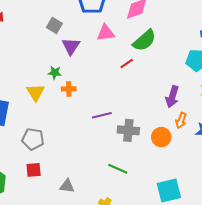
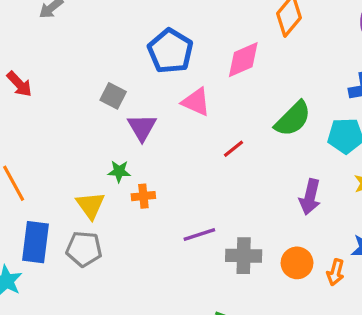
pink triangle: (106, 33) -> (196, 102), turned 36
green semicircle: (144, 40) -> (293, 119), moved
orange arrow: (181, 120) -> (336, 272), moved
gray pentagon: (33, 139) -> (84, 249), moved

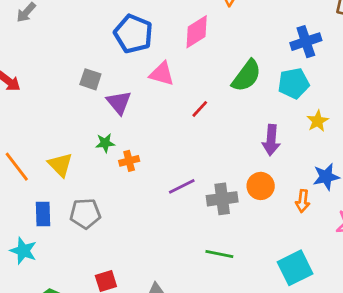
yellow triangle: (90, 205) -> (60, 165), moved
blue rectangle: (35, 242) -> (43, 214), size x0.7
orange circle: (297, 263) -> (261, 186), moved

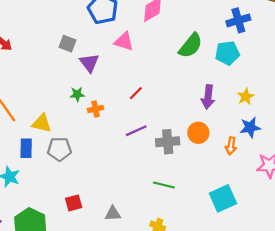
red line: (200, 109) -> (136, 93), moved
yellow star: (318, 121) -> (246, 97), moved
yellow triangle: (60, 165) -> (42, 123), moved, turned -35

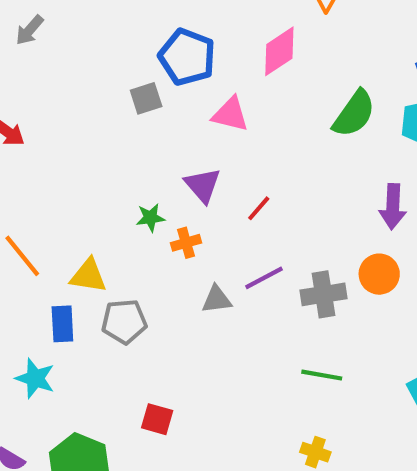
gray square: (68, 44) -> (146, 98), moved, turned -35
purple triangle: (89, 63) -> (203, 185), moved
red square: (74, 203) -> (157, 419), turned 35
gray triangle: (113, 214) -> (217, 299), moved

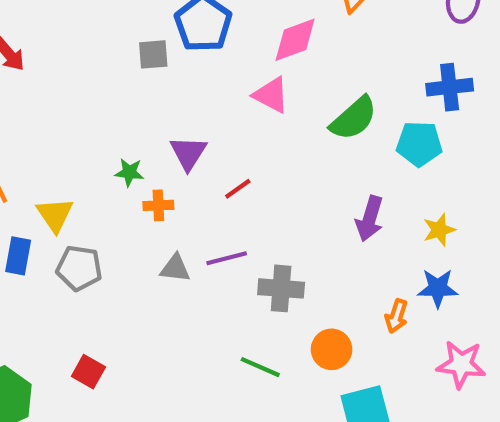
pink triangle: (230, 114) -> (271, 95), moved
orange circle: (379, 274) -> (332, 349), moved
yellow triangle: (88, 276) -> (55, 215), turned 33

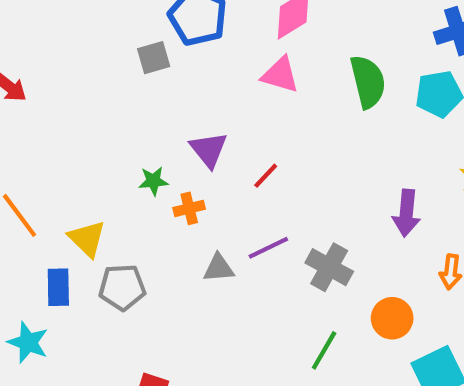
green semicircle: (354, 118) -> (368, 82), turned -51
purple arrow: (370, 219) -> (406, 213), moved
gray cross: (281, 288) -> (329, 267), turned 36
green line: (260, 367) -> (324, 350), turned -72

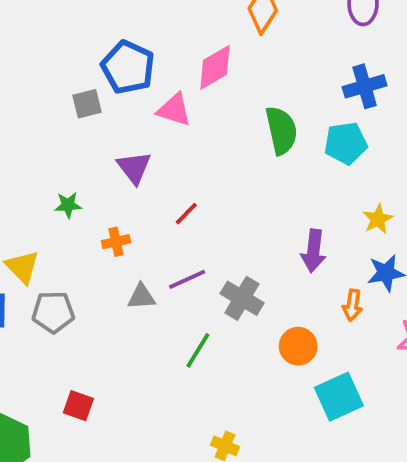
pink triangle: (280, 75) -> (174, 110), moved
purple triangle: (209, 150) -> (134, 167), moved
green star: (153, 181) -> (68, 205), moved
green line: (324, 350) -> (198, 350), moved

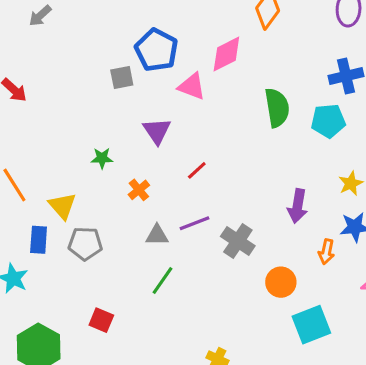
orange cross: (116, 242) -> (139, 190), turned -30
green line: (198, 350) -> (163, 280), moved

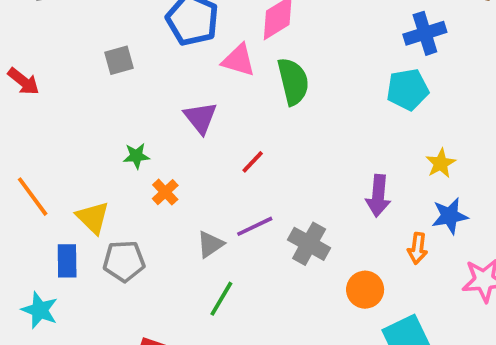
gray square: (122, 78) -> (119, 60), moved
green semicircle: (277, 108) -> (293, 81), moved
orange cross: (139, 190) -> (165, 192), moved
gray triangle: (157, 235) -> (210, 244), turned -30

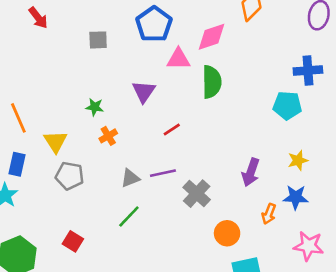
pink triangle: (239, 60) -> (178, 59), turned -30
red arrow: (23, 81) -> (38, 18), moved
blue rectangle: (67, 261) -> (17, 164), moved

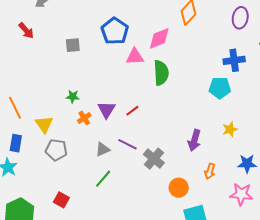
purple triangle: (144, 92) -> (106, 110), moved
purple line: (163, 173) -> (127, 144), turned 42
blue star: (296, 197) -> (247, 164), moved

